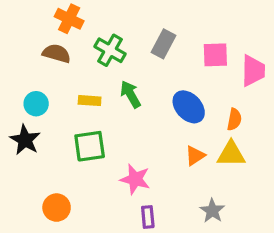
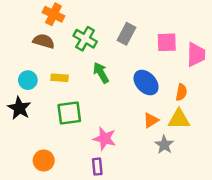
yellow rectangle: (90, 101) -> (60, 78), moved
gray star: (212, 211) -> (164, 145), moved
purple rectangle: (148, 217) -> (97, 167), moved

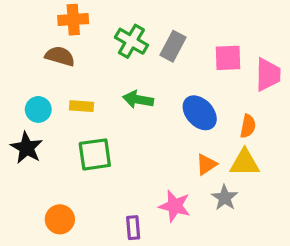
orange cross: (53, 14) -> (73, 20), turned -30
green cross: (85, 39) -> (131, 41), moved
green arrow: (101, 73) -> (138, 99), turned -50
pink star: (105, 139) -> (175, 206), moved

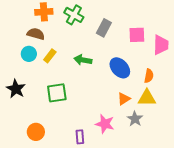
green cross: (131, 41) -> (74, 15), moved
yellow rectangle: (82, 106) -> (50, 56), moved, turned -56
cyan circle: (38, 109) -> (29, 54), moved

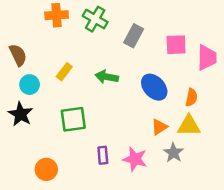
brown semicircle: (36, 34) -> (18, 55), moved, turned 48
cyan circle: (29, 54) -> (30, 85), moved
purple rectangle: (80, 137) -> (103, 155), moved

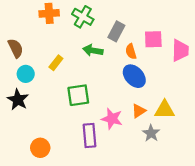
green arrow: (107, 77) -> (93, 50), moved
orange semicircle: (191, 97) -> (131, 52), moved, turned 152
green square: (73, 119) -> (78, 95), moved
purple rectangle: (103, 155) -> (89, 135), size x1.5
pink star: (135, 159) -> (112, 119), moved

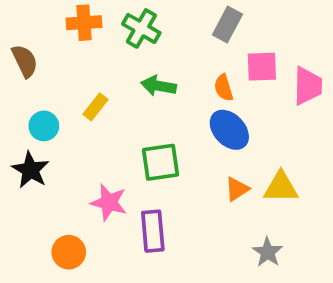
gray rectangle: (116, 31) -> (227, 25), moved
brown semicircle: (16, 48) -> (25, 61), moved
green square: (78, 95) -> (160, 162), moved
pink star: (112, 119) -> (109, 202), moved
gray star: (151, 133) -> (268, 252), moved

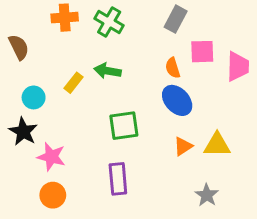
green arrow: (159, 86) -> (108, 71), moved
pink star: (109, 202) -> (51, 157), moved

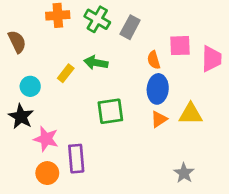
gray rectangle: (176, 19) -> (130, 27), moved
blue ellipse: (177, 100) -> (158, 89), turned 48
yellow triangle: (217, 145) -> (191, 114), moved
orange triangle: (183, 146) -> (159, 119), moved
purple rectangle: (118, 179) -> (76, 159), moved

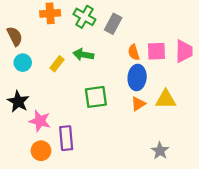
pink square: (180, 46) -> (157, 51), moved
cyan circle: (30, 86) -> (23, 63), moved

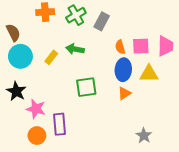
green cross: (84, 17) -> (76, 15), turned 30
cyan circle: (23, 63) -> (20, 56), size x1.5
yellow triangle: (166, 99) -> (149, 74), moved

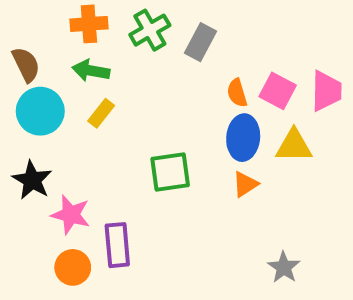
pink square: (141, 46) -> (278, 91), turned 30
green arrow: (75, 49) -> (91, 71), moved

